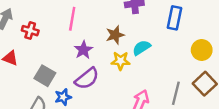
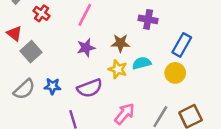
yellow circle: (202, 50) -> (175, 73), moved
gray square: (45, 76) -> (31, 52), moved
purple semicircle: (87, 79) -> (90, 88), moved

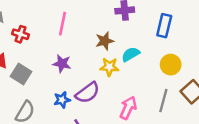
purple star: (86, 48) -> (62, 64), moved, turned -30
yellow circle: (175, 73) -> (171, 65), moved
blue star: (52, 86) -> (62, 100), moved

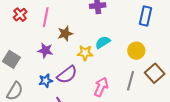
blue rectangle: (164, 26) -> (146, 16), moved
red cross: (20, 34) -> (20, 15), moved, turned 32
brown star: (105, 41) -> (65, 33), moved

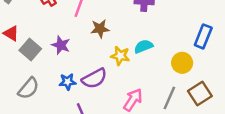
blue rectangle: (146, 16) -> (203, 36), moved
purple star: (45, 50) -> (61, 45), moved

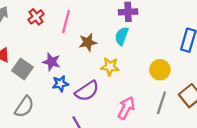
cyan semicircle: (143, 46) -> (122, 36), moved, turned -42
yellow circle: (182, 63) -> (160, 70), moved
blue star: (68, 82) -> (60, 84), moved

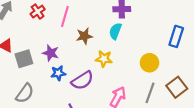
gray square: (22, 69) -> (24, 59), turned 36

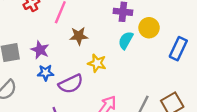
cyan semicircle: (115, 31) -> (126, 40), moved
yellow circle: (150, 63) -> (149, 28), moved

